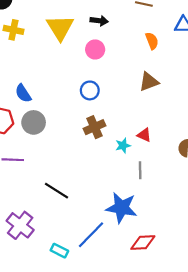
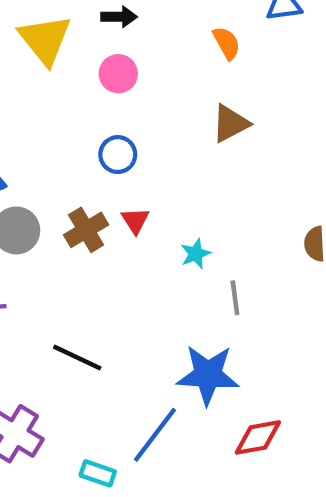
brown cross: (94, 127) -> (86, 230), moved
red triangle: (144, 135) -> (135, 221), moved, turned 40

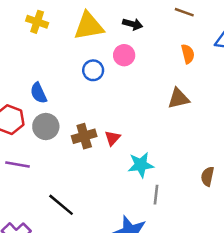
yellow triangle: (45, 40) -> (89, 26), turned 44
blue circle: (118, 155) -> (93, 70), moved
cyan star: (196, 254) -> (141, 165), size x1.5

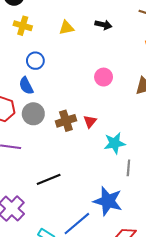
yellow triangle: (89, 26) -> (66, 28), size x0.6
pink circle: (124, 55) -> (104, 77), moved
blue circle: (93, 70) -> (35, 61), moved
black line: (61, 205) -> (49, 179), turned -60

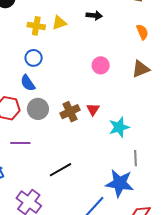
yellow cross: (23, 26) -> (36, 26), moved
gray line: (128, 168) -> (135, 158), moved

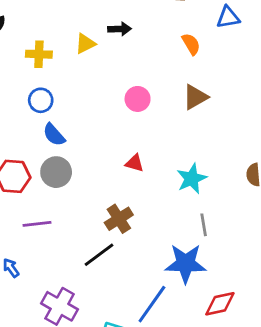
yellow triangle: (59, 23) -> (85, 44), moved
blue semicircle: (28, 83) -> (54, 135), moved
red triangle: (93, 109) -> (135, 163), turned -40
brown cross: (70, 112) -> (119, 219), moved
cyan star: (119, 127) -> (192, 179), moved

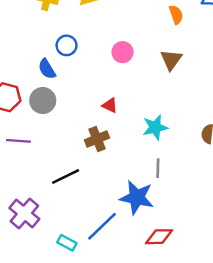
brown triangle: (195, 97) -> (171, 60), turned -35
blue circle: (41, 100) -> (67, 45), moved
brown cross: (119, 219) -> (97, 139), moved

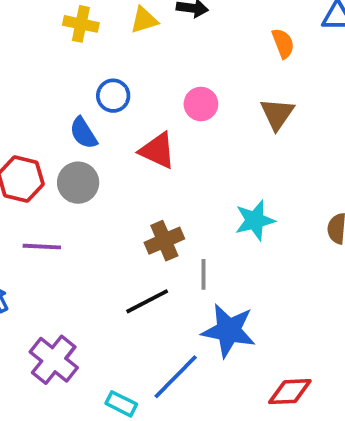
red triangle: (110, 105) -> (157, 151), moved, size x1.5
gray line: (158, 168) -> (204, 274), moved
black line: (66, 176) -> (147, 301), moved
red diamond: (159, 237) -> (290, 392), moved

